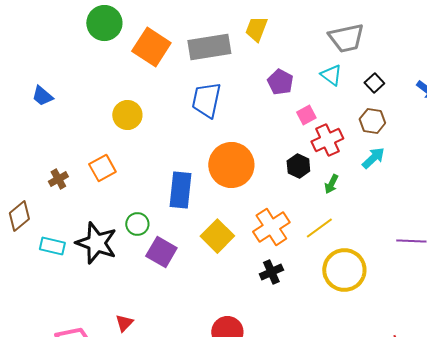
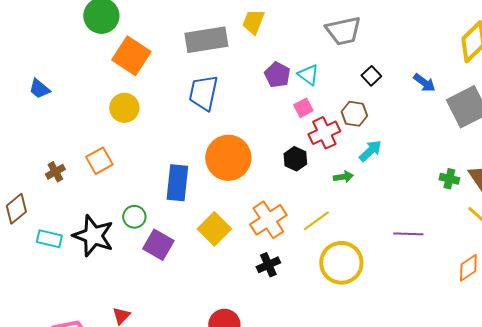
orange square: (151, 47) -> (131, 56), moved
cyan triangle: (331, 75) -> (308, 75), moved
brown hexagon: (372, 121) -> (354, 114), moved
green arrow: (331, 184) -> (343, 177), moved, turned -126

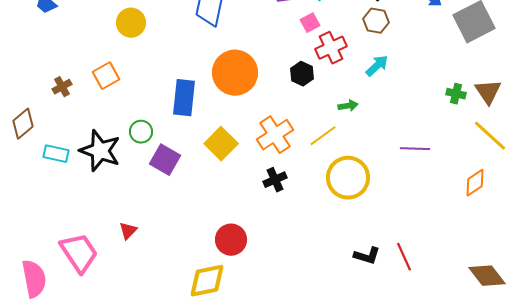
brown hexagon: (354, 114) -> (376, 21), moved
green arrow: (343, 177) -> (348, 106), moved

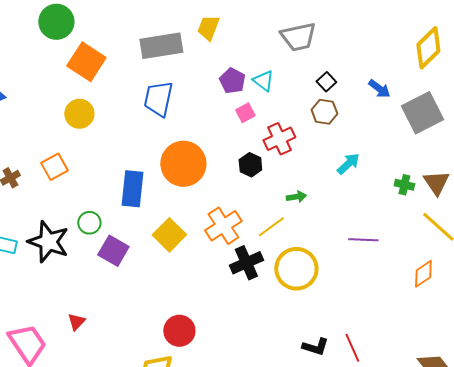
pink square: (310, 23) -> (245, 113), moved
cyan arrow: (377, 66) -> (348, 164), moved
black cross: (275, 180) -> (246, 263), moved, size x1.4

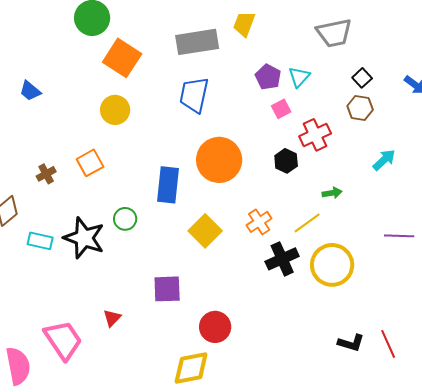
cyan triangle: (263, 81) -> (299, 77), turned 35
orange cross: (223, 226) -> (259, 222), size x0.7
purple square: (113, 251) -> (167, 289), moved, turned -32

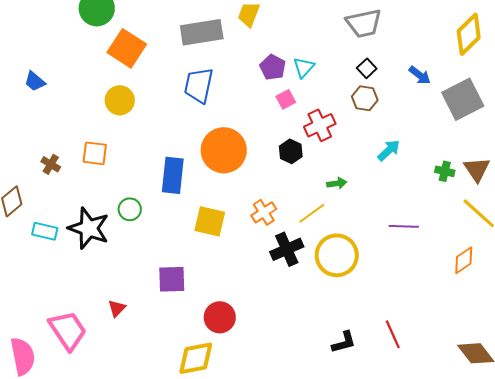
gray trapezoid: (334, 33) -> (364, 23), moved
orange square: (90, 163) -> (95, 153), turned 36
brown cross: (46, 174) -> (51, 164), turned -30
yellow square: (205, 231) -> (210, 221), turned -32
black L-shape: (351, 343) -> (344, 342), moved, turned -32

